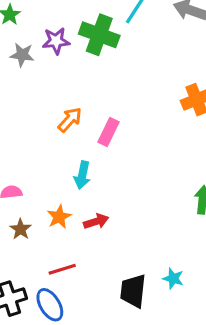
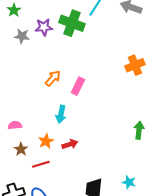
red line: (62, 269) -> (41, 164), moved
cyan star: (173, 279) -> (129, 182), moved

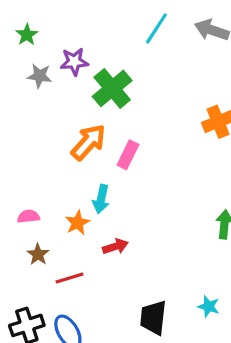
green cross: (72, 23) -> (112, 88), moved, turned 30
orange arrow: (53, 78) -> (88, 142), size x1.4
orange star: (46, 141) -> (77, 223), moved

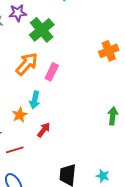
red arrow: (115, 246) -> (44, 130), turned -35
cyan star: (209, 307) -> (103, 176), moved

